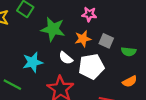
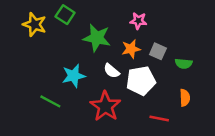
orange semicircle: (130, 81) -> (185, 98), turned -64

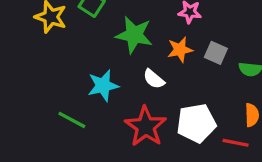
white pentagon: (141, 81) -> (196, 123), moved
red line: (159, 119) -> (236, 143), moved

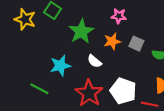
green star: (134, 35) -> (81, 31), turned 30
white pentagon: (196, 123) -> (123, 91), turned 30

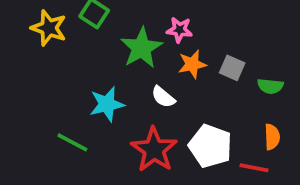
pink star: (119, 16) -> (180, 30), moved

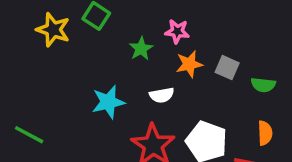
green star: (141, 48) -> (141, 49), size x0.6
white semicircle: (163, 97) -> (162, 95), turned -50
green line: (72, 142) -> (29, 135), moved

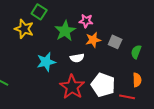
yellow star: (53, 30) -> (24, 29), moved
green star: (141, 49) -> (65, 31), size x1.5
green semicircle: (263, 85) -> (136, 52), turned 104

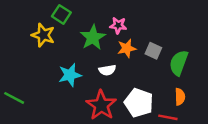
green semicircle: (136, 52) -> (179, 63), size x1.5

